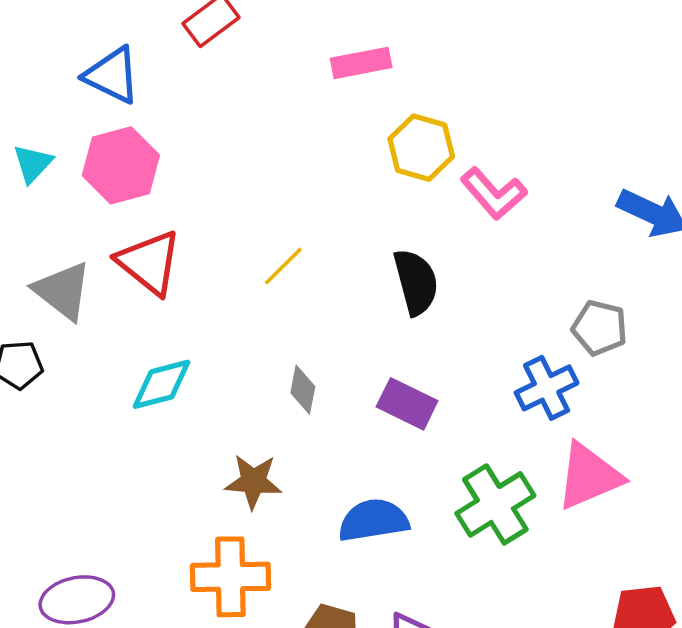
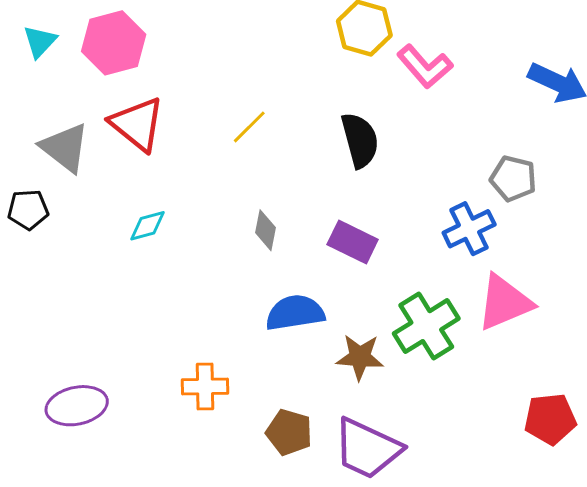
cyan diamond: (162, 384) -> (148, 226), size x0.7
brown star: (253, 481) -> (360, 357), moved
blue semicircle: (373, 520) -> (295, 313), moved
orange cross: (230, 577) -> (205, 387), size x0.7

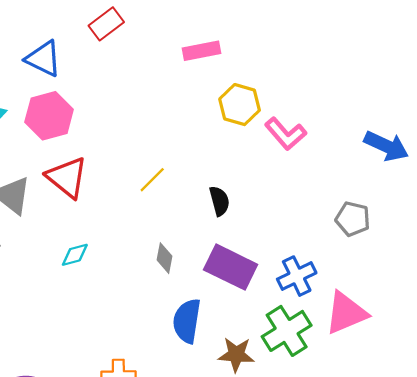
black semicircle: (360, 140) -> (219, 201), moved, size x0.7
blue cross: (469, 229) -> (297, 276), moved
purple rectangle: (353, 242) -> (231, 267), size x1.4
blue semicircle: (295, 313) -> (187, 321), turned -72

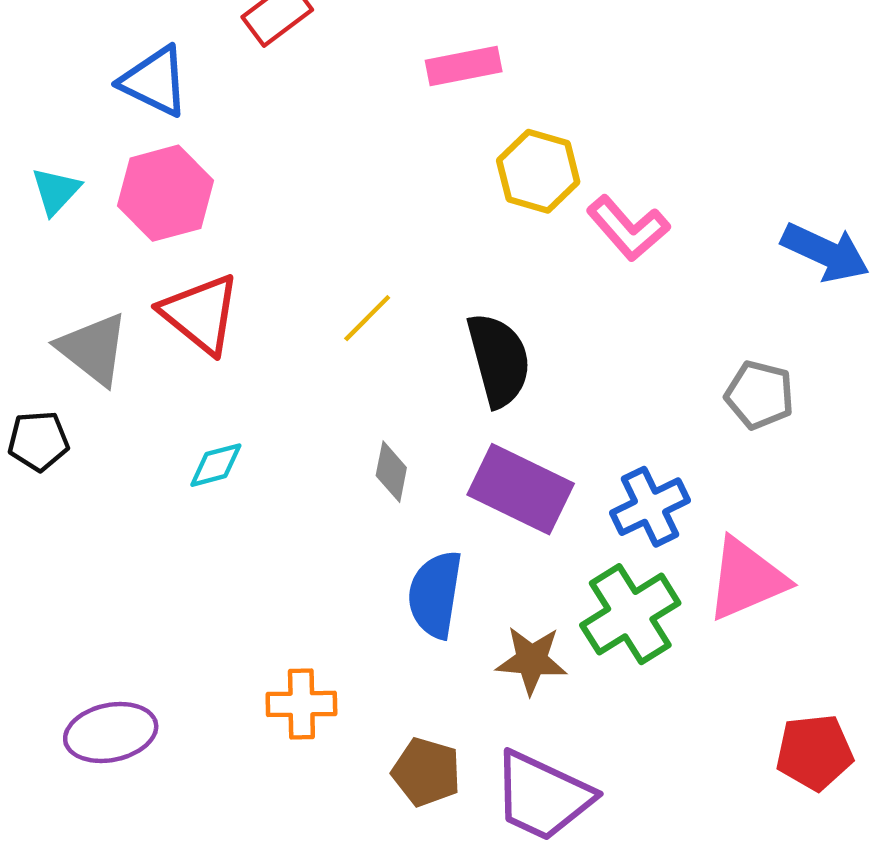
black semicircle: (219, 201) -> (499, 360), size x1.6

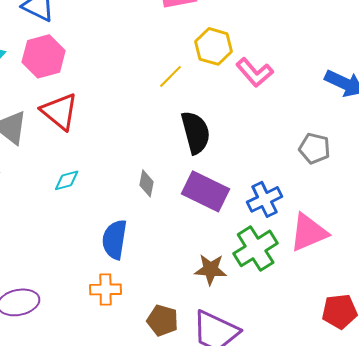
yellow line: (367, 318) -> (171, 76), moved
blue semicircle: (435, 594) -> (115, 239), moved

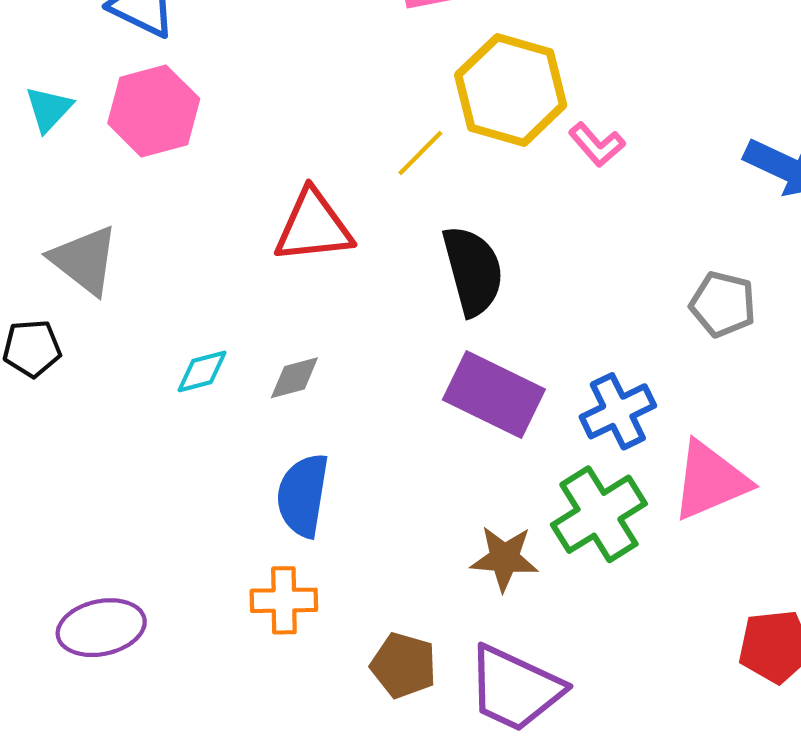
yellow hexagon: (214, 46) -> (511, 90), size x1.4
pink L-shape: (255, 72) -> (597, 145), size x0.7
red triangle: (60, 111) -> (313, 227), moved, turned -45
gray diamond: (147, 183) -> (294, 378), moved, turned 64

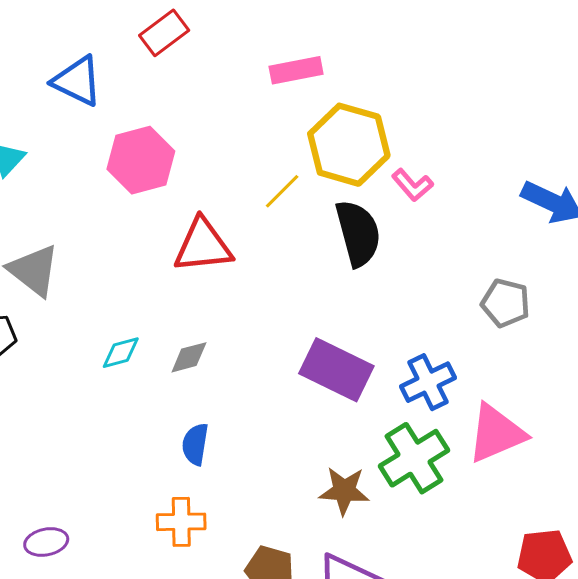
pink hexagon: (154, 111) -> (141, 160), moved
black semicircle: (473, 271) -> (358, 233), moved
blue semicircle: (303, 495) -> (195, 444), size x0.7
purple ellipse: (101, 628) -> (46, 542), size x0.7

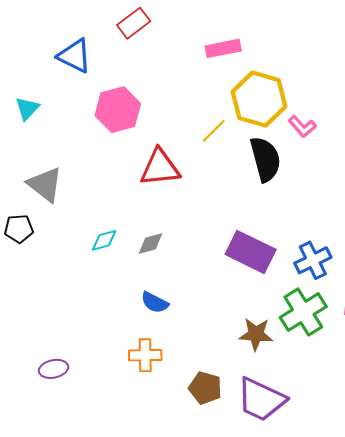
blue semicircle: (195, 444) -> (155, 302), turned -72

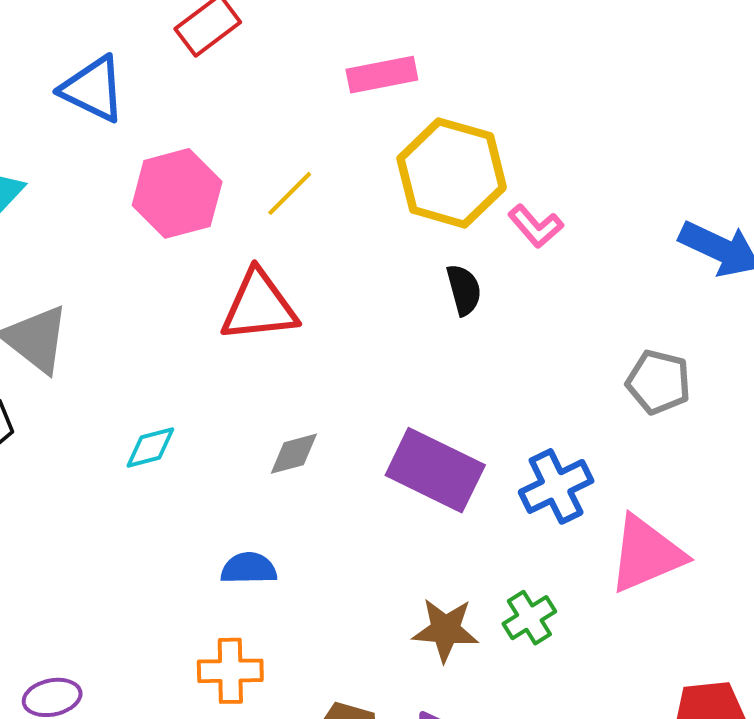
yellow line: (214, 131) -> (290, 193), moved
black semicircle: (265, 159) -> (464, 290), size x0.6
gray diamond: (150, 243) -> (294, 454), moved
blue semicircle: (155, 302) -> (249, 568), turned 152
green cross: (303, 312) -> (529, 618), moved, size x0.6

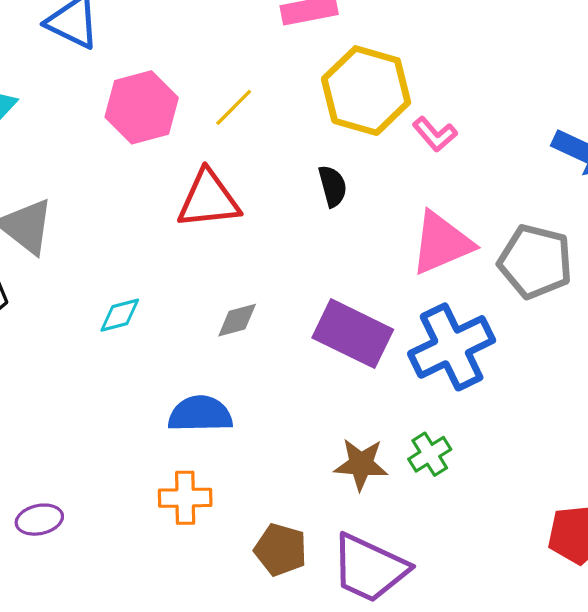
black semicircle: (464, 290) -> (333, 186), moved
gray pentagon: (658, 382) -> (535, 262), size x1.4
blue cross: (556, 486) -> (452, 347), size x1.4
pink triangle: (646, 554) -> (441, 243), moved
blue semicircle: (249, 568) -> (200, 414), size x1.4

